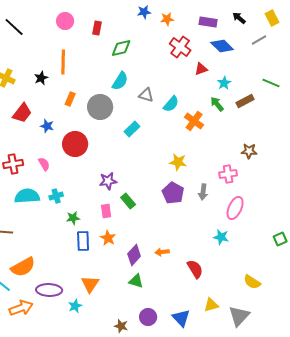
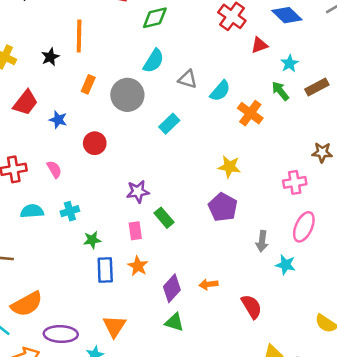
red circle: (75, 144) -> (95, 143), size x0.7
gray arrow: (203, 192) -> (262, 241), moved
cyan semicircle: (27, 196) -> (32, 211), size x0.7

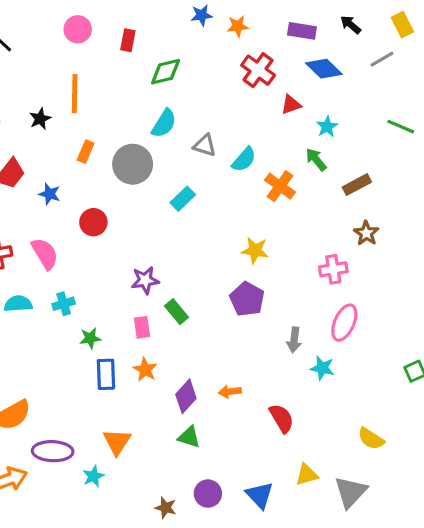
brown rectangle: (317, 87) -> (357, 185), moved
brown star: (322, 152) -> (366, 233), turned 30
pink semicircle: (54, 169) -> (45, 254), size x1.5

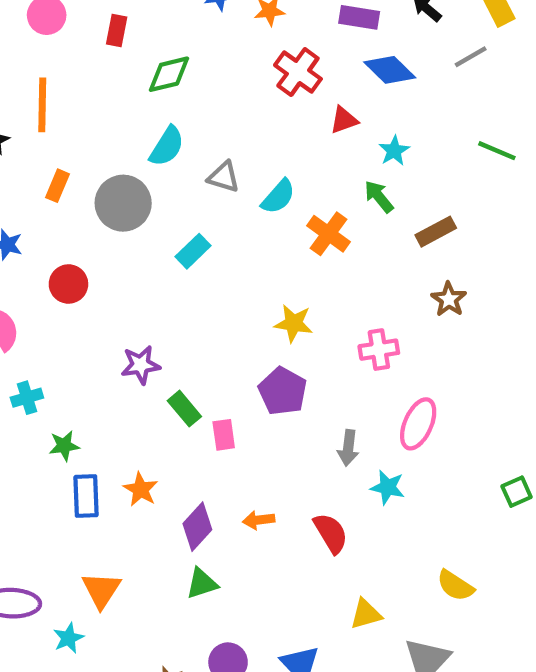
pink cross: (333, 269) -> (379, 350), moved
pink rectangle: (142, 327) -> (224, 435), moved
red semicircle: (282, 418) -> (331, 533), moved
green triangle: (189, 437) -> (202, 583), turned -35
yellow triangle: (307, 475) -> (366, 614), moved

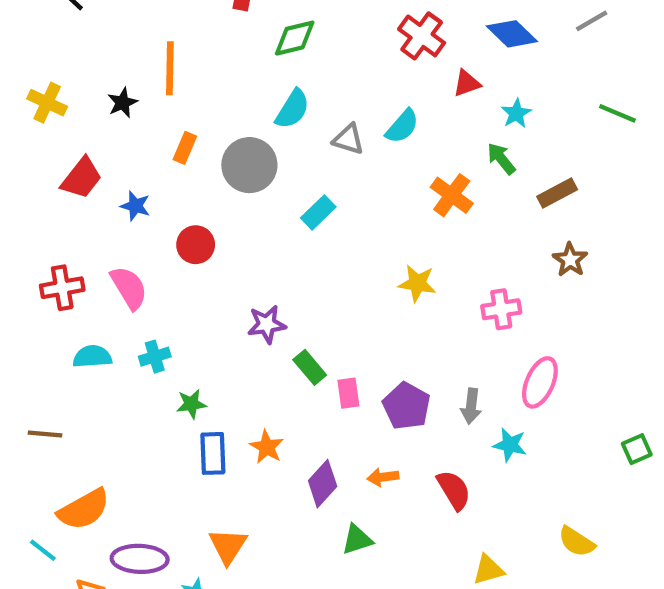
cyan semicircle: (278, 197) -> (402, 126), moved
purple pentagon: (283, 391) -> (407, 406), moved
green triangle: (202, 583) -> (357, 540), moved

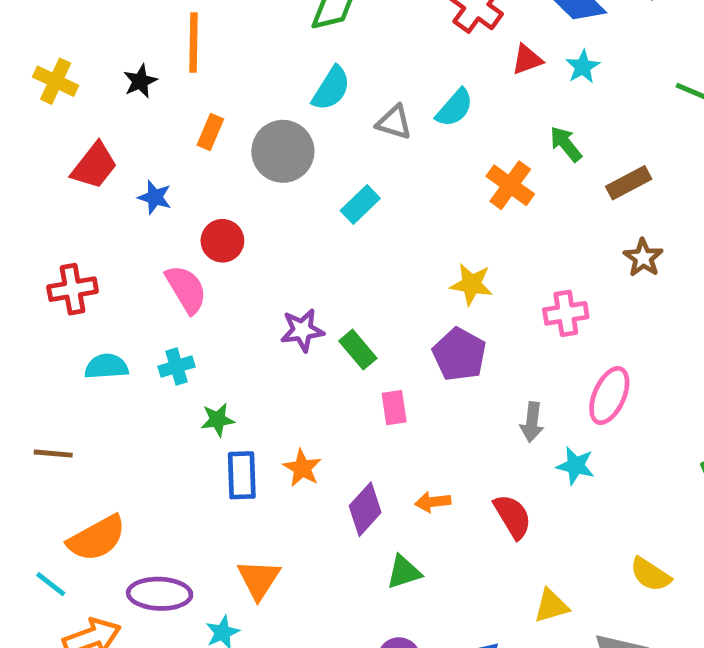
cyan star: (516, 113) -> (583, 67), moved
pink semicircle: (129, 288) -> (186, 289), moved
green rectangle: (310, 367) -> (358, 350), moved
purple pentagon: (407, 406) -> (459, 354), moved

